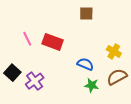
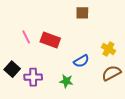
blue semicircle: (85, 64) -> (81, 61), turned 126
purple cross: (35, 81) -> (33, 77), turned 36
green star: (92, 85) -> (66, 81), moved

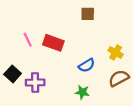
green star: (66, 81) -> (82, 92), moved

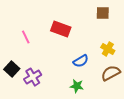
brown square: (88, 14) -> (103, 13), moved
red rectangle: (53, 43) -> (61, 29), moved
purple cross: (35, 83) -> (33, 77), turned -30

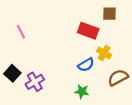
red rectangle: (61, 29) -> (88, 31), moved
pink line: (26, 37) -> (21, 32), moved
yellow cross: (108, 49) -> (104, 53), moved

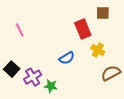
red rectangle: (88, 31) -> (83, 29), turned 48
blue semicircle: (86, 65) -> (67, 58), moved
green star: (82, 91) -> (51, 86), moved

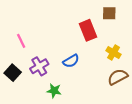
pink line: (20, 30) -> (21, 41), moved
yellow cross: (98, 50) -> (113, 53), moved
purple cross: (33, 77) -> (39, 66), moved

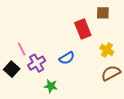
pink line: (21, 41) -> (22, 49), moved

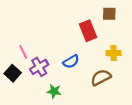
yellow cross: (107, 50) -> (114, 53), turned -32
brown semicircle: (111, 73) -> (101, 77), moved

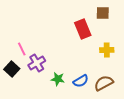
blue semicircle: (71, 62) -> (81, 81), moved
brown semicircle: (101, 77) -> (104, 83), moved
green star: (54, 91) -> (58, 79), moved

